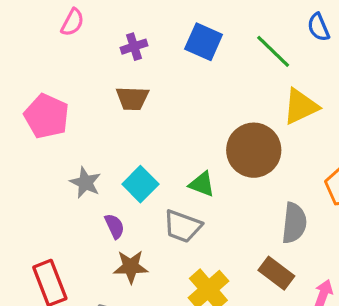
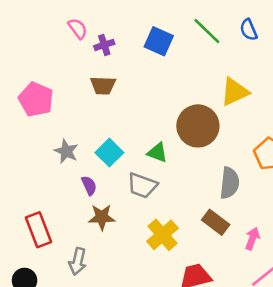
pink semicircle: (72, 22) -> (78, 28), moved, turned -65
green line: (273, 51) -> (207, 31), moved

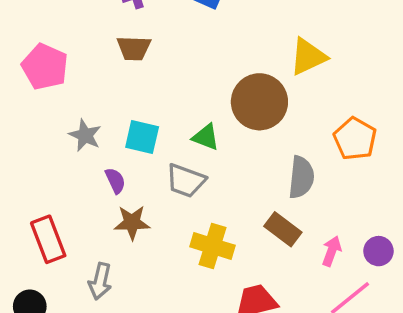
cyan square: (109, 153) -> (142, 137), turned -32
yellow cross: (162, 235) -> (212, 246), turned -32

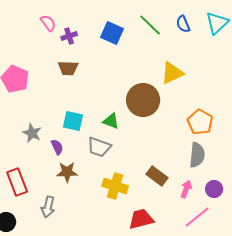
gray star: (85, 135) -> (32, 133), moved
gray semicircle: (301, 177) -> (197, 155), moved

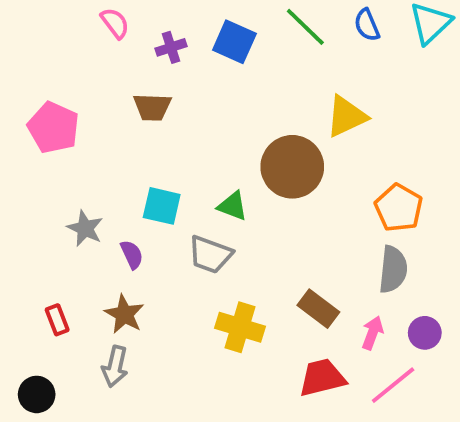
purple cross: (69, 36) -> (171, 47), moved
brown star: (67, 172) -> (124, 314), moved, turned 30
red rectangle: (17, 182) -> (57, 320), size x0.6
red trapezoid: (141, 219) -> (322, 378), moved

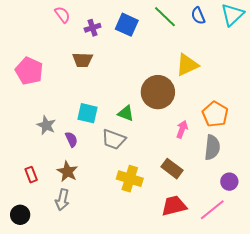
pink arrow: (373, 333) -> (182, 129), moved

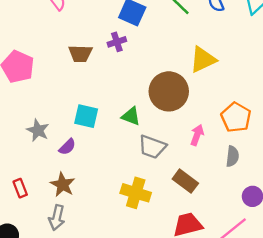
purple cross: (93, 28) -> (117, 42), moved
purple semicircle: (71, 139) -> (67, 147), turned 70
gray trapezoid: (114, 139) -> (152, 147), moved
gray semicircle: (212, 147) -> (232, 156), size x0.7

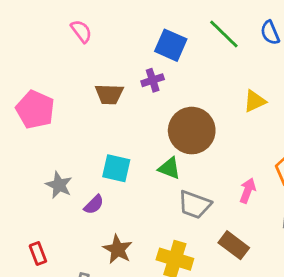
yellow triangle: (203, 60) -> (255, 101), size x0.7
brown circle: (169, 91) -> (192, 131), moved
brown star: (63, 185) -> (118, 249), moved

